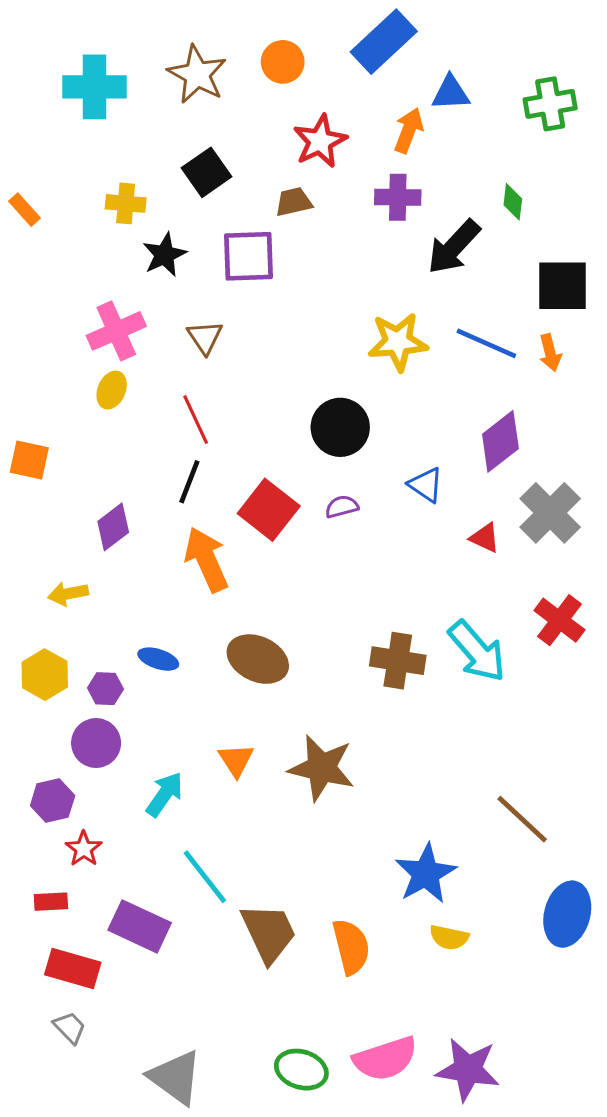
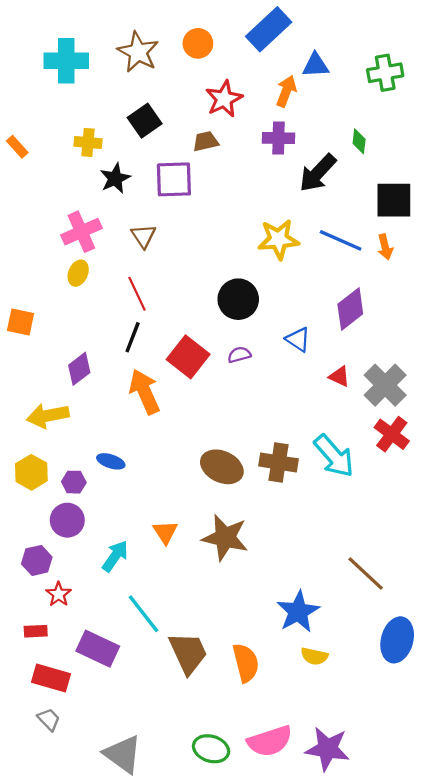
gray cross: (550, 513) -> (385, 385), moved
yellow arrow: (68, 594) -> (48, 416), size x1.5
brown ellipse: (258, 659) -> (222, 467), moved

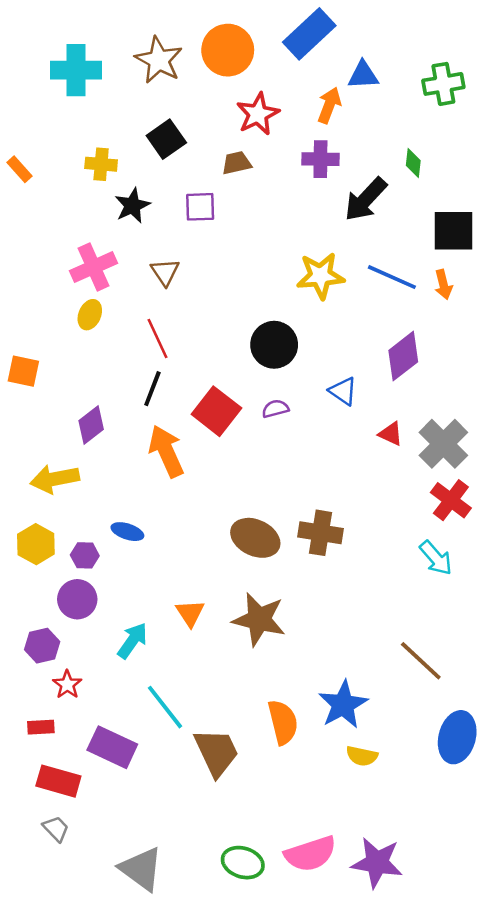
orange circle: (198, 43) -> (228, 50), size x1.5
purple square: (174, 179) -> (200, 207), size x0.7
cyan arrow: (334, 456) -> (436, 558), moved, size x0.7
orange semicircle: (246, 663) -> (283, 722), moved

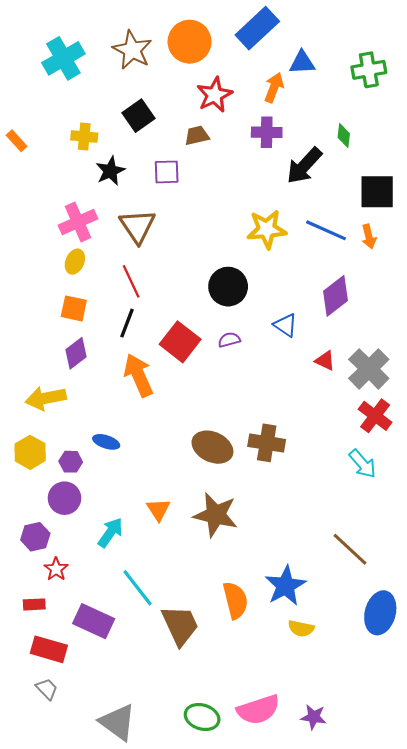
cyan cross: (76, 70) -> (63, 58), turned -30
brown triangle: (165, 272) -> (137, 226), size x1.5
orange square: (23, 371) -> (74, 308), moved
purple star: (377, 863) -> (314, 717), size x0.6

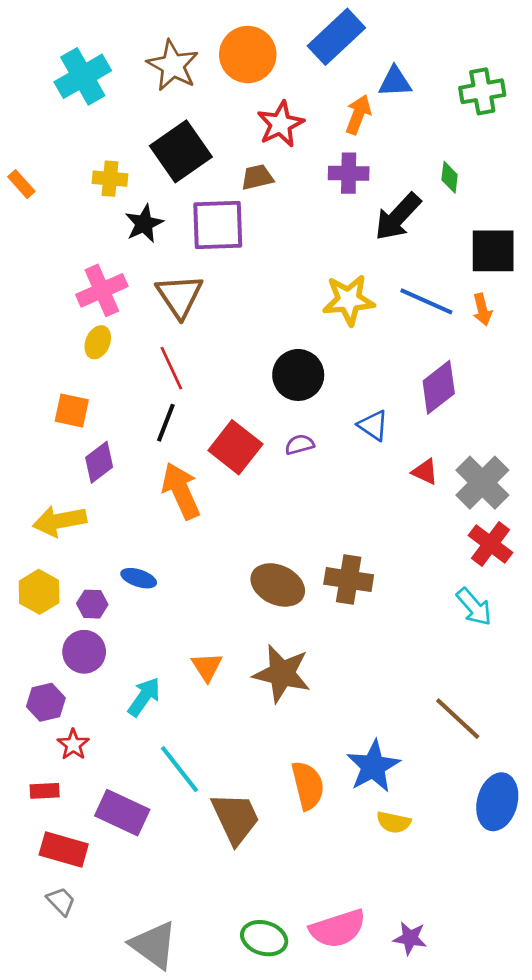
black square: (138, 116) -> (181, 151), size x1.4
purple square: (167, 172) -> (218, 225), size x1.6
orange square: (74, 308) -> (72, 410), moved

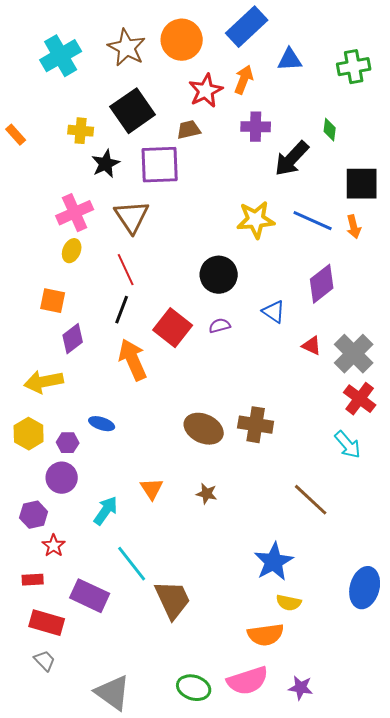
orange arrow: (358, 115) -> (244, 80), moved
brown star: (282, 674) -> (207, 494), size x0.5
brown line: (458, 719) -> (311, 500), moved
orange semicircle: (308, 785) -> (266, 635), moved, turned 96

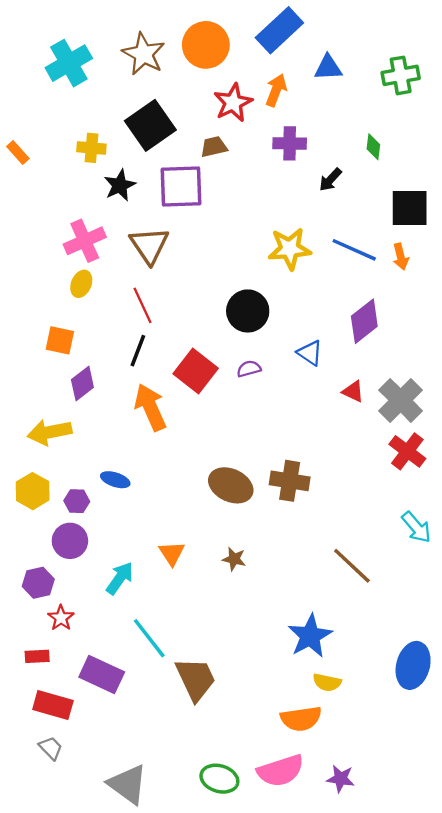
black arrow: (292, 159) -> (330, 180), size x0.6
cyan arrow: (348, 445) -> (416, 527), moved

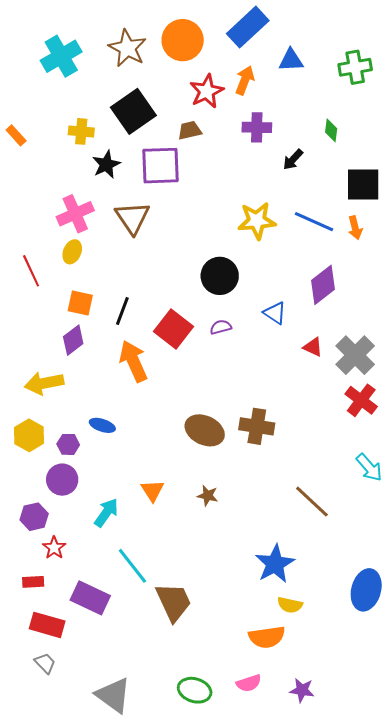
red line: (142, 305) -> (31, 271), moved
orange square: (60, 340) -> (80, 303), moved
pink semicircle: (281, 771) -> (249, 683), size x0.6

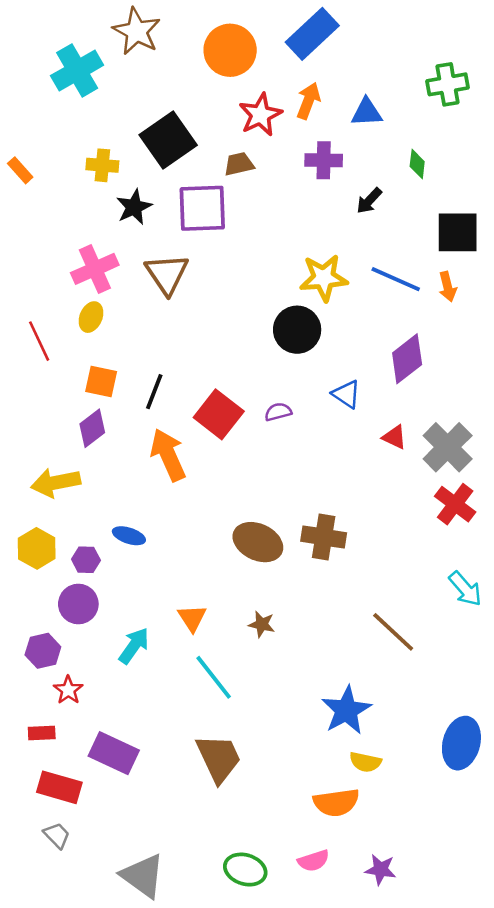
brown star: (127, 48) -> (137, 31), moved
blue triangle: (291, 60) -> (367, 112), moved
black circle: (220, 276) -> (297, 330), moved
cyan line: (132, 566) -> (214, 677), moved

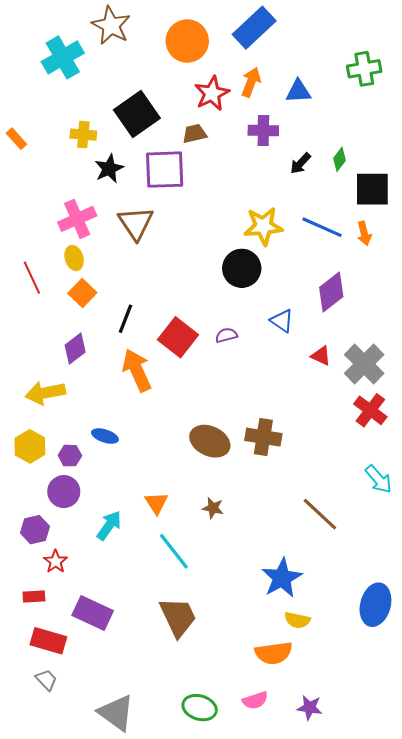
green diamond: (417, 164) -> (339, 159), moved, turned 30
yellow ellipse: (91, 317) -> (74, 258), turned -40
orange square: (101, 381) -> (82, 293), moved, turned 32

